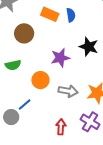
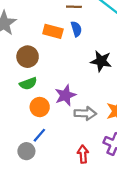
purple star: (60, 58) -> (65, 95), moved
green semicircle: (13, 65) -> (28, 84), moved
orange circle: (40, 80) -> (40, 107), moved

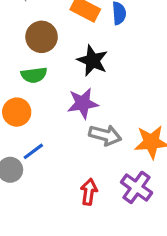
black star: (101, 61) -> (92, 61), moved
orange circle: (40, 107) -> (17, 112), moved

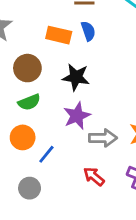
blue line: (33, 151) -> (46, 154), moved
red arrow: (89, 192) -> (94, 176), moved, turned -45

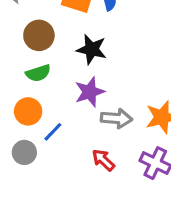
gray circle: (30, 188) -> (24, 152), moved

